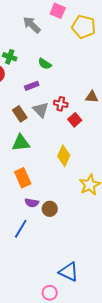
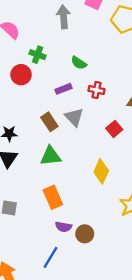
gray arrow: (32, 25) -> (63, 17), turned 42
red cross: (61, 104) -> (96, 90), moved

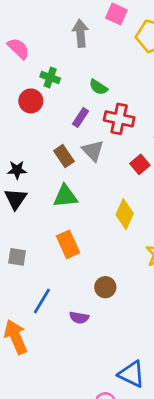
purple rectangle: (63, 89) -> (80, 117), turned -35
red cross: (96, 90) -> (119, 119), size x1.5
purple semicircle: (63, 227) -> (79, 318), moved
blue line: (51, 257) -> (42, 301), moved

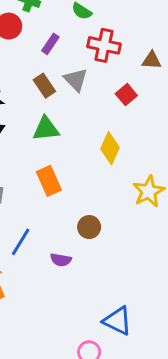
purple rectangle: (80, 117) -> (50, 44), moved

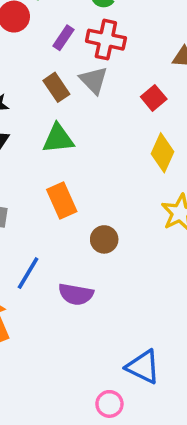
red cross: (104, 45) -> (106, 40), moved
yellow diamond: (110, 148) -> (163, 153), moved
brown circle: (89, 227) -> (104, 239), moved
purple semicircle: (61, 260) -> (76, 294), size x1.4

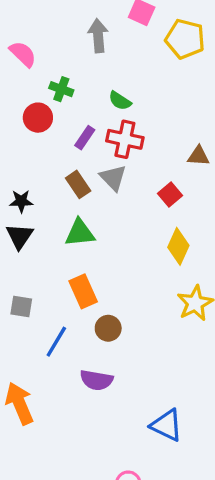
brown circle: (104, 239) -> (108, 328), moved
blue line: (28, 273) -> (56, 342), moved
blue triangle: (143, 367) -> (167, 425), moved

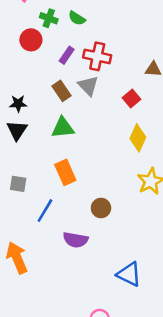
green semicircle: (120, 101) -> (77, 18), moved
brown circle: (108, 328) -> (101, 208), moved

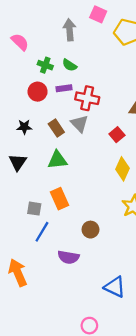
red circle: (31, 40) -> (38, 92), moved
purple rectangle: (67, 55) -> (64, 88), moved, turned 48
black star: (18, 104) -> (24, 127), moved
gray square: (18, 184) -> (34, 209), moved

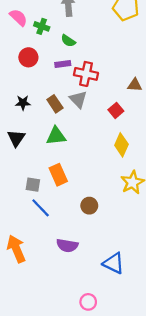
green cross: (45, 65) -> (42, 26), moved
red circle: (38, 92) -> (28, 57), moved
blue line: (42, 232) -> (41, 208), turned -75
purple semicircle: (68, 257) -> (67, 245), moved

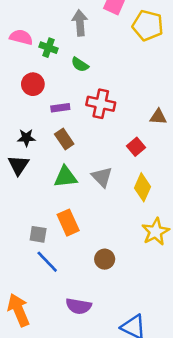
pink semicircle: (18, 18) -> (21, 37), turned -30
purple rectangle: (63, 64) -> (60, 108), moved
gray triangle: (78, 99) -> (102, 177), moved
black triangle: (16, 138) -> (18, 165), moved

